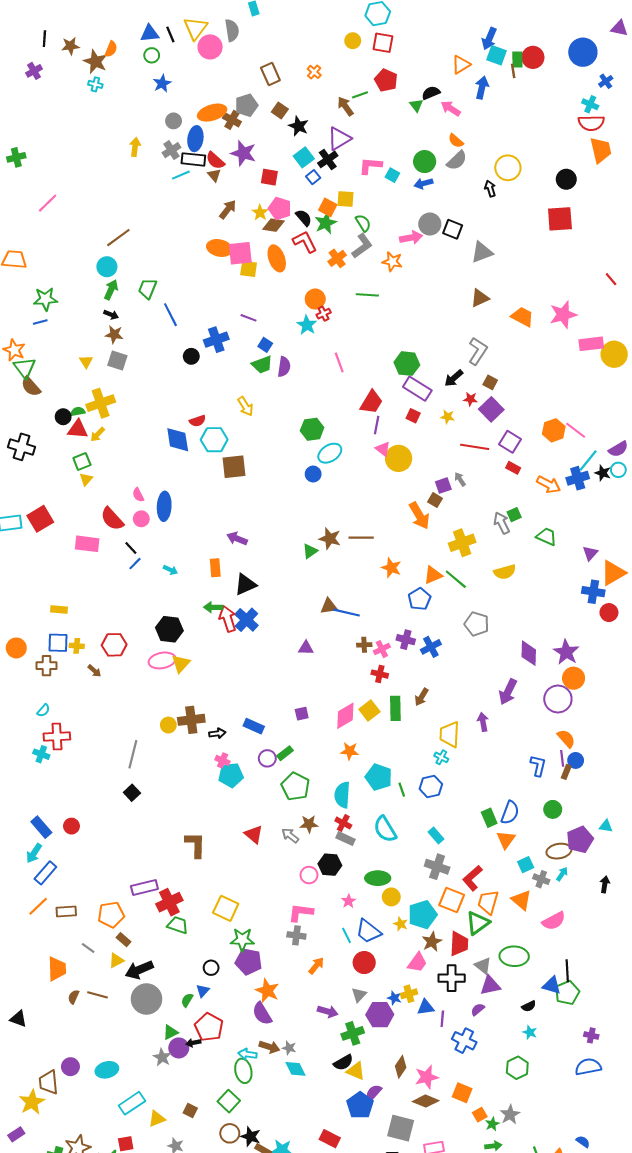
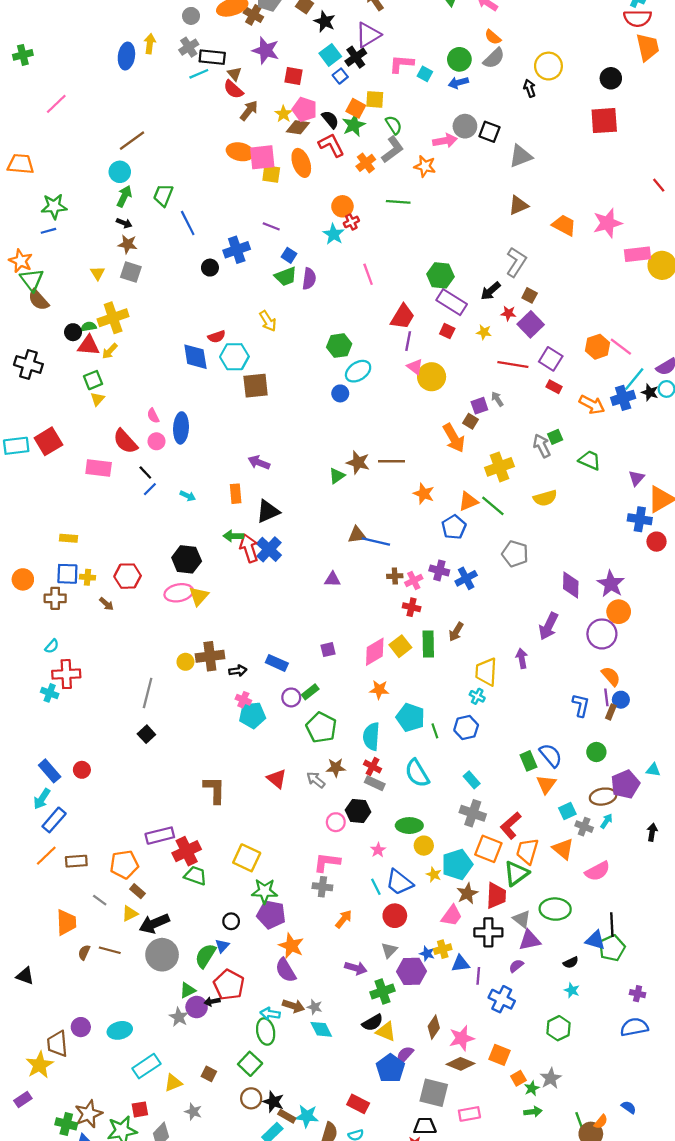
blue ellipse: (195, 139) -> (126, 56), moved
red semicircle: (215, 160) -> (233, 89), moved
blue semicircle: (510, 813) -> (551, 755), turned -60
green semicircle: (187, 1000) -> (205, 956), size x1.6

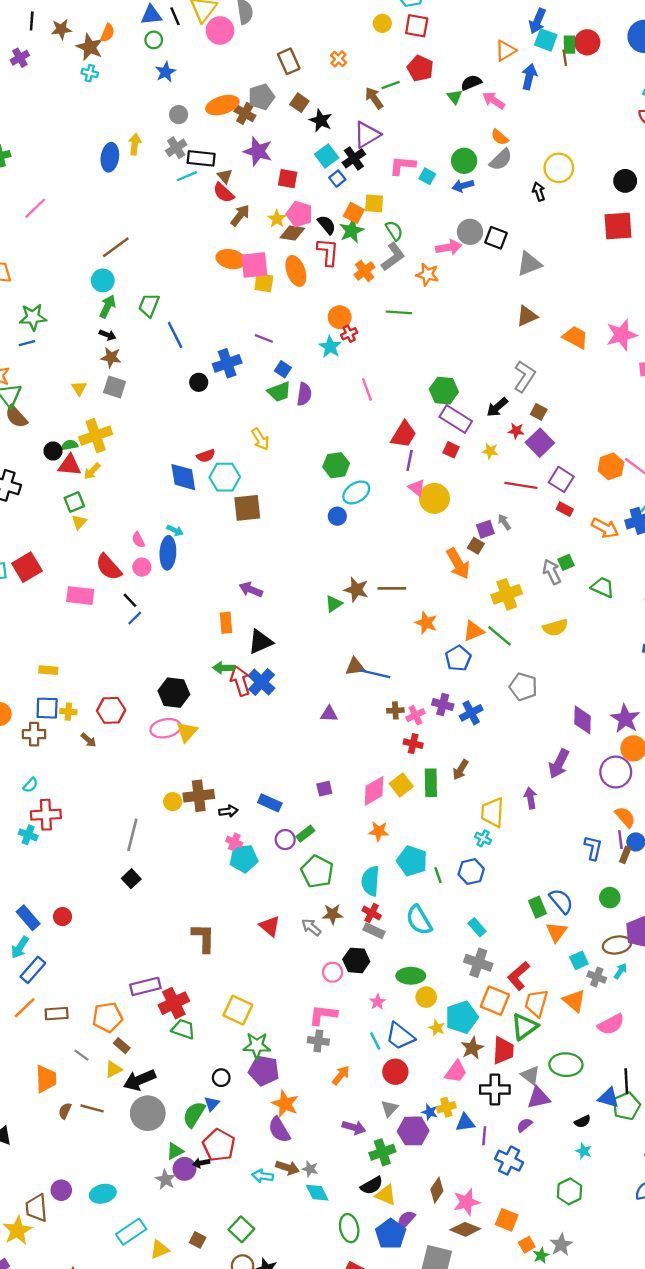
red L-shape: (331, 145) -> (328, 252), turned 32
cyan arrow: (188, 496) -> (175, 530), moved
green ellipse: (266, 1032) -> (349, 1228), moved

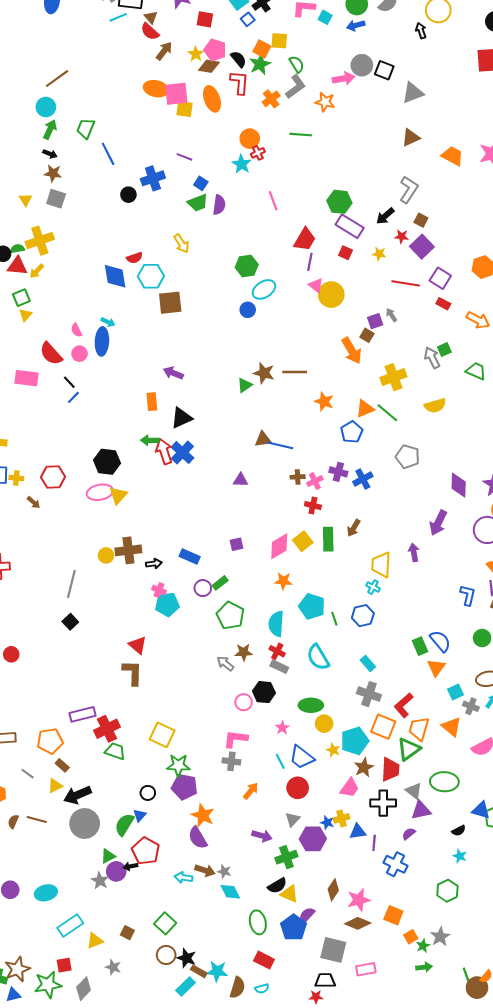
red triangle: (270, 926) -> (138, 645), moved

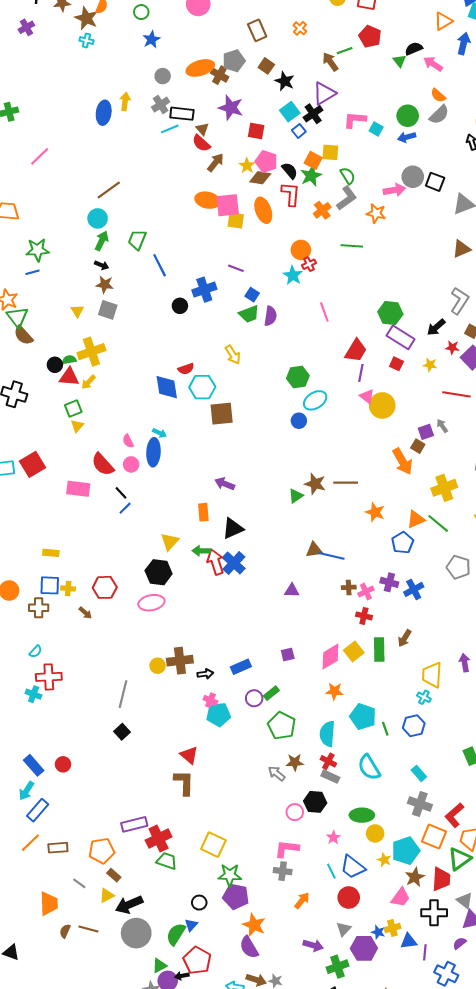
yellow triangle: (118, 495) -> (170, 542), moved
blue rectangle: (190, 556) -> (241, 667), turned -48

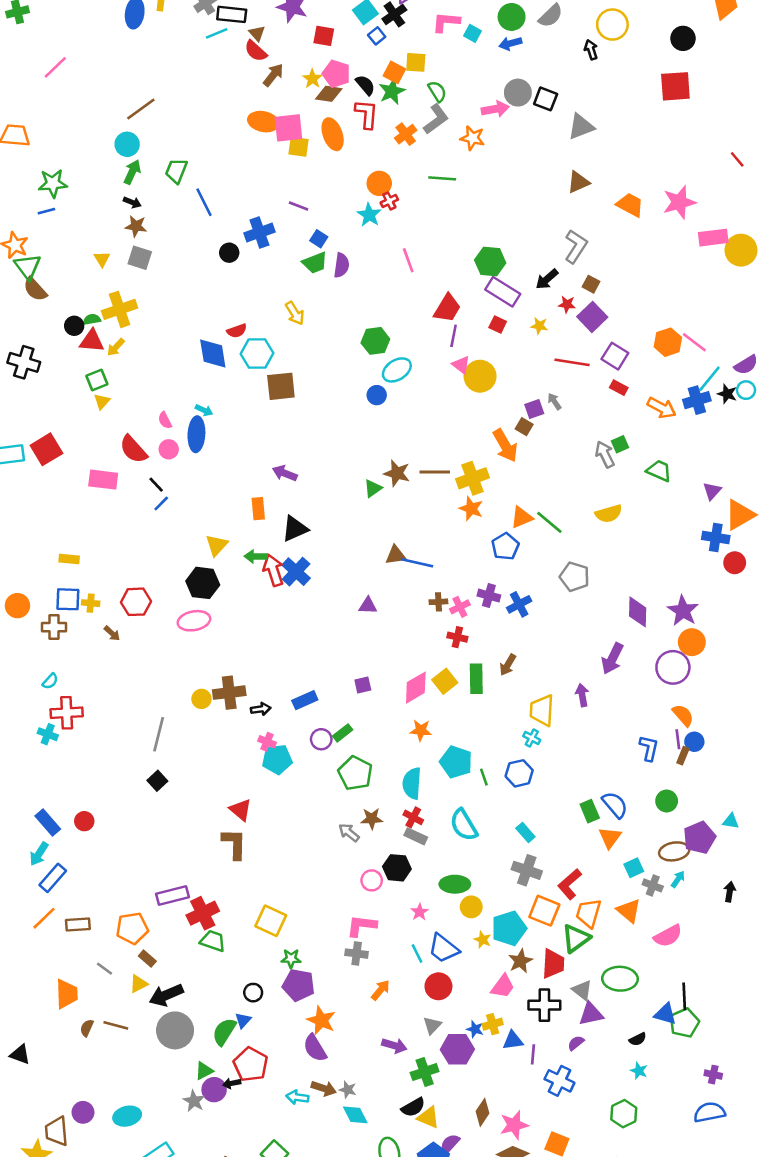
yellow cross: (444, 488) -> (472, 478), moved
green star: (230, 875) -> (291, 959), size x0.7

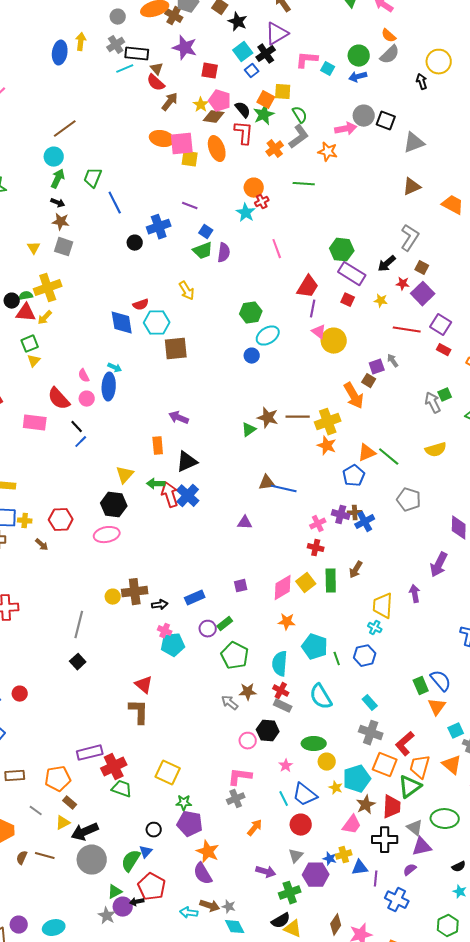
brown cross: (438, 602) -> (355, 513), moved
gray cross: (357, 954) -> (236, 799), turned -30

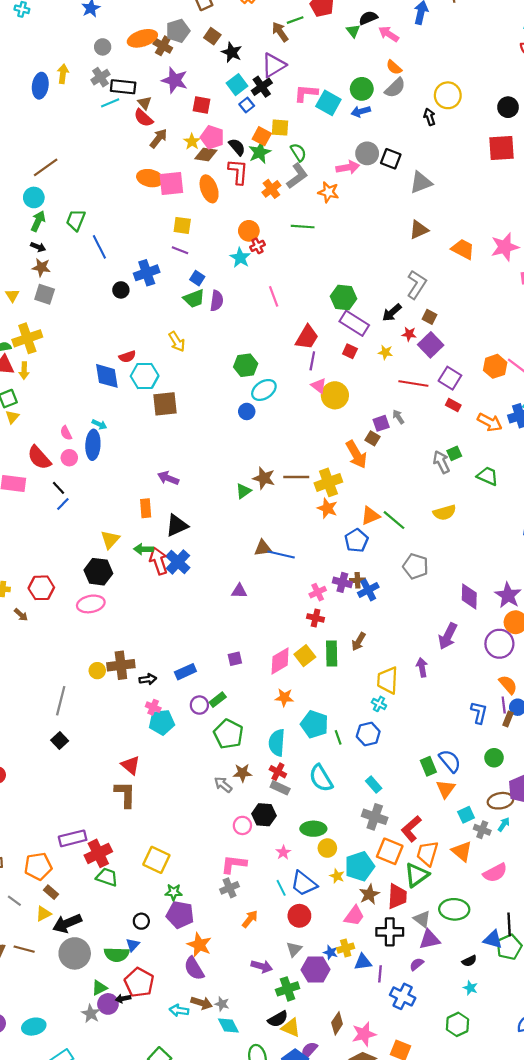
cyan square: (328, 69) -> (328, 103), size x1.6
yellow square: (190, 159) -> (182, 225), moved
yellow arrow: (45, 318) -> (24, 371), turned -42
green semicircle: (131, 861) -> (117, 954), turned -120

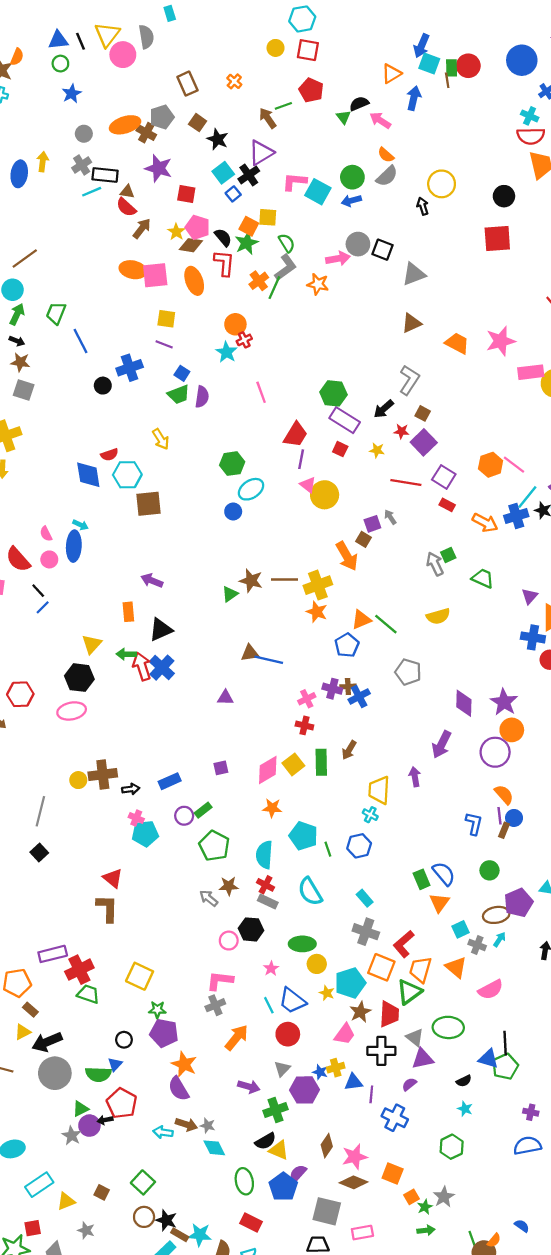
brown triangle: (145, 103) -> (127, 192), turned -40
green line: (303, 227) -> (274, 288), moved, turned -70
orange arrow: (250, 919) -> (237, 1038), size x1.4

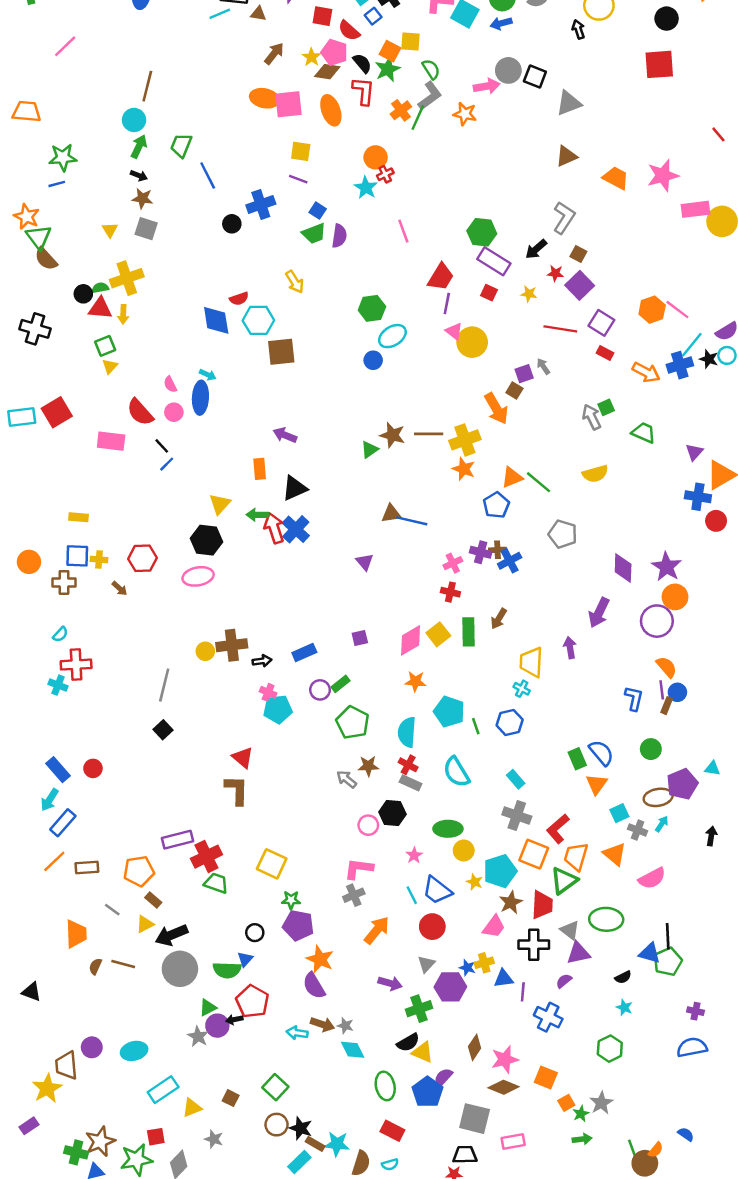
red semicircle: (126, 207) -> (349, 31), moved
brown line: (25, 259) -> (147, 86), turned -40
purple triangle: (225, 698) -> (365, 562), turned 48

